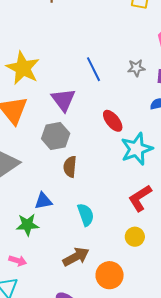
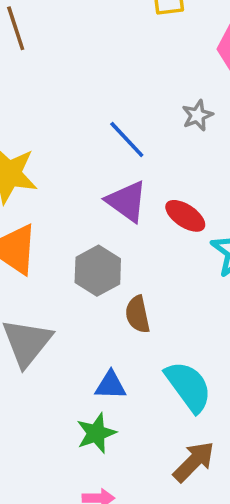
purple triangle: (63, 100) -> (127, 201), moved
blue triangle: (43, 201) -> (111, 385), turned 30
cyan semicircle: (86, 215) -> (188, 387), size x1.4

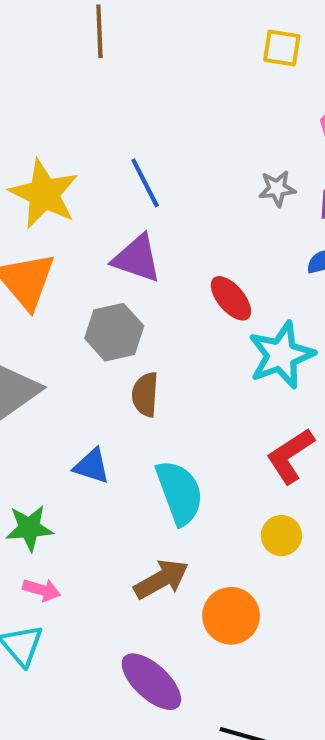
blue line: (127, 139) -> (145, 183), moved
purple triangle: (127, 201) -> (137, 258), moved, turned -33
green star: (96, 433) -> (29, 528), moved

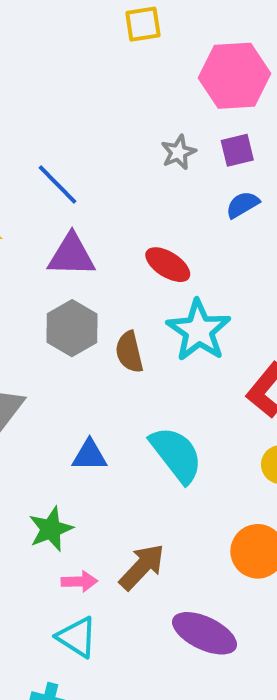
cyan star: (281, 355) -> (199, 330), moved
brown semicircle: (145, 394) -> (129, 352), moved
brown arrow: (161, 579) -> (142, 567), moved

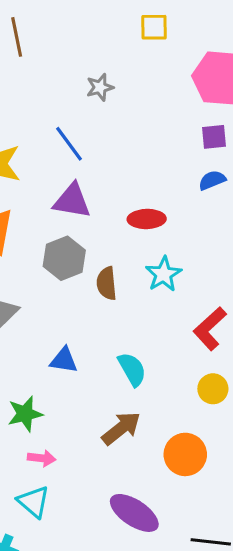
gray star: (178, 152) -> (100, 87), moved
red ellipse: (168, 265) -> (147, 219), turned -42
cyan star: (199, 330) -> (164, 274), size x0.7
cyan semicircle: (176, 455) -> (132, 369), size x0.7
brown arrow: (142, 567) -> (121, 428), moved

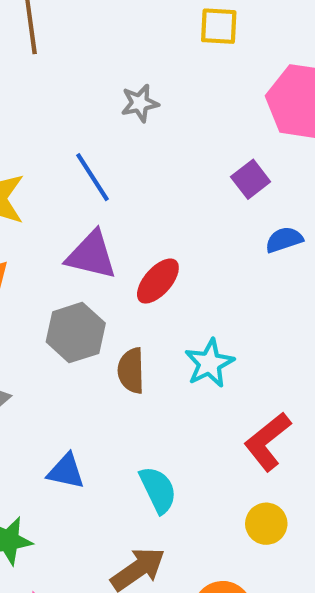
purple square: (214, 137) -> (251, 179), moved, turned -36
red ellipse: (147, 219) -> (158, 281), moved, turned -51

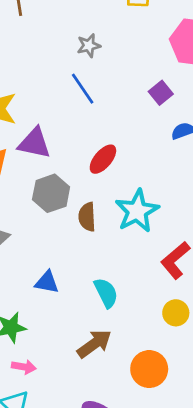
blue line: (92, 177) -> (83, 89), moved
purple triangle: (91, 255) -> (34, 143), moved
cyan star: (209, 363) -> (137, 211), size x1.4

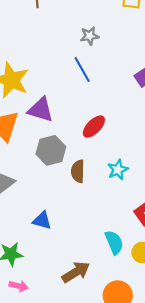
cyan star: (137, 211) -> (118, 170), size x0.6
cyan semicircle: (106, 293) -> (114, 242), moved

